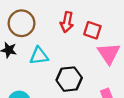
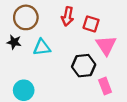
black hexagon: (69, 79) -> (84, 66), moved

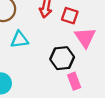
pink rectangle: (105, 86) -> (74, 81), moved

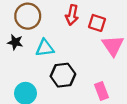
black hexagon: (62, 58) -> (63, 75), moved

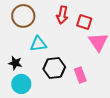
black star: (15, 42) -> (15, 63), moved
pink rectangle: (102, 91) -> (80, 75), moved

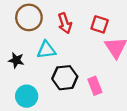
red arrow: (62, 15) -> (65, 23), moved, turned -30
black star: (15, 63) -> (16, 60), moved

